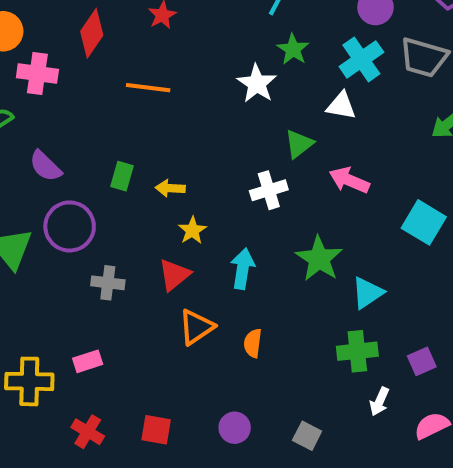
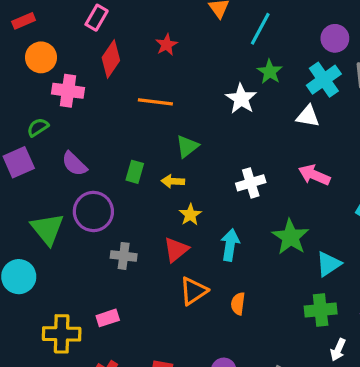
green triangle: (299, 144) -> (187, 146), moved

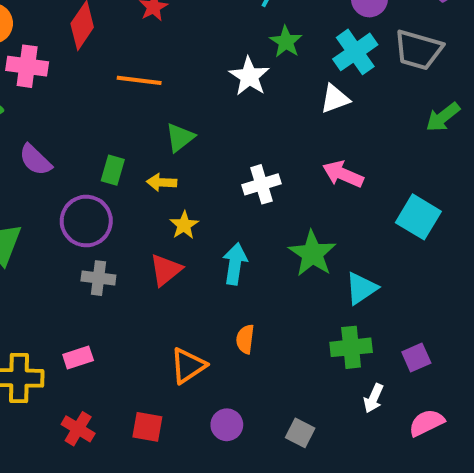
white triangle: (308, 116) -> (335, 99), turned -30
purple circle: (93, 211) -> (86, 221), moved
orange triangle: (194, 291) -> (188, 366), moved

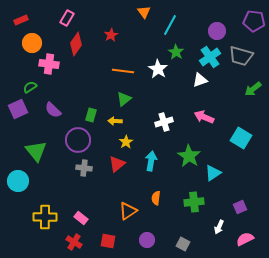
orange line: (139, 80) -> (123, 71), moved
green cross: (351, 347) -> (194, 202), moved
pink rectangle: (78, 358) -> (81, 218), moved, turned 56

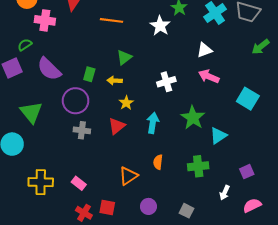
orange line: (123, 71) -> (111, 20), moved
white triangle: (200, 80) -> (204, 50), moved
purple semicircle: (53, 110) -> (49, 69), size x1.4
red cross: (74, 242) -> (84, 213), moved

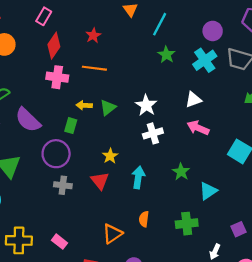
pink cross: (45, 20) -> (57, 77), moved
white star: (160, 26) -> (146, 105), moved
yellow arrow: (115, 81) -> (84, 105), moved
green star: (193, 118) -> (181, 172), size x0.7
red triangle: (117, 126) -> (100, 181), turned -30

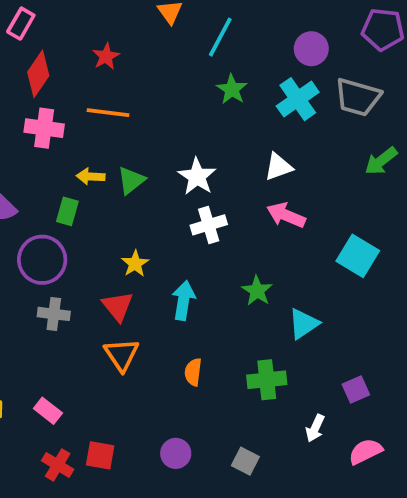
orange triangle: (112, 234) -> (122, 355), moved, turned -30

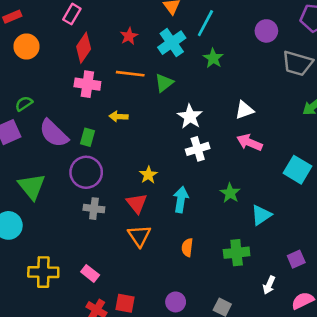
cyan cross: (298, 99) -> (172, 43), moved
green triangle: (131, 180) -> (164, 83), moved
green rectangle: (67, 211) -> (87, 137), moved

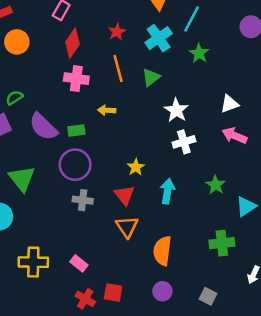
orange line: (130, 74) -> (118, 68), turned 68
green rectangle: (87, 137) -> (76, 130), turned 66
orange semicircle: (187, 247) -> (162, 251), moved, size x1.6

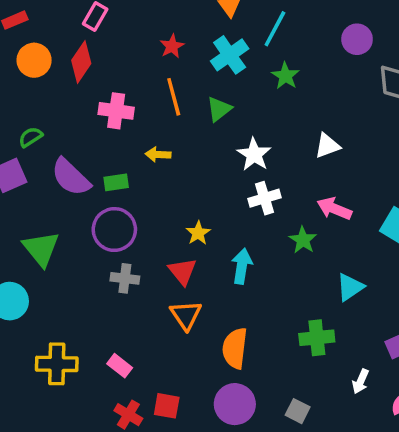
red diamond: (73, 43) -> (81, 62), moved
pink arrow: (235, 136) -> (334, 209), moved
green star: (216, 185) -> (303, 240), moved
purple circle: (162, 291) -> (235, 404), size x1.5

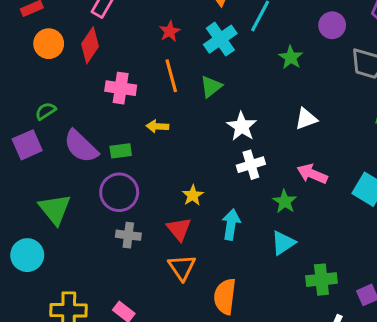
green star: (285, 76) -> (291, 57), moved
cyan triangle: (350, 287) -> (283, 243), moved
green cross: (317, 338) -> (321, 280), moved

